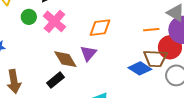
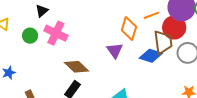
orange diamond: (100, 28) -> (129, 28), moved, turned -50
purple triangle: (88, 53) -> (115, 51), moved
brown trapezoid: (155, 58) -> (163, 42), turned -85

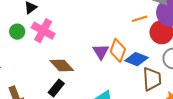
orange diamond: (129, 28) -> (118, 50), moved
brown trapezoid: (163, 42) -> (152, 79), moved

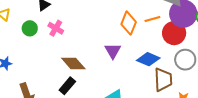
pink cross: (43, 31) -> (56, 28), size x0.7
orange diamond: (118, 50) -> (129, 23), moved

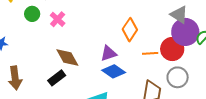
orange line: (152, 19) -> (150, 53), moved
purple triangle: (113, 51) -> (109, 53), turned 30
blue diamond: (148, 59) -> (114, 71), moved

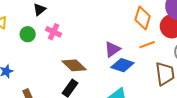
orange diamond: (130, 30) -> (143, 18), moved
orange line: (150, 53) -> (147, 45), moved

